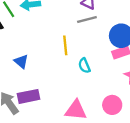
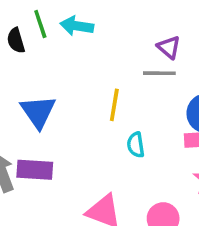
blue triangle: (21, 61) -> (38, 112), size x1.5

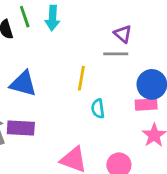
cyan arrow: (77, 26) -> (52, 18), turned -95
blue triangle: (38, 112) -> (23, 84), turned -40

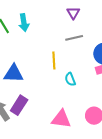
purple triangle: (123, 34) -> (73, 13), moved, turned 32
purple rectangle: (21, 128) -> (19, 105), turned -48

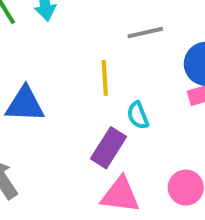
purple rectangle: (19, 105) -> (108, 148), moved

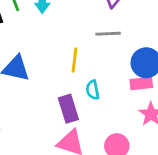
purple rectangle: (108, 148) -> (68, 109), turned -60

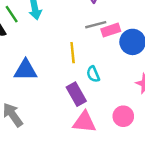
pink rectangle: (141, 83) -> (111, 30), moved

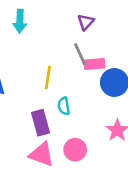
gray line: (96, 25) -> (80, 54), turned 66
pink circle: (123, 116) -> (75, 150), moved

